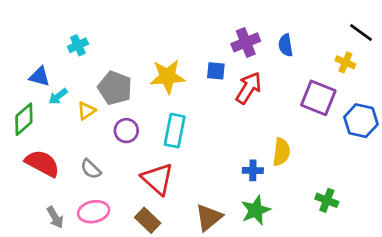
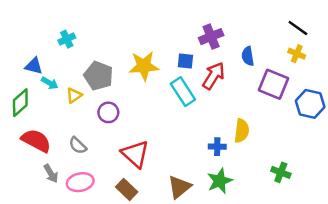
black line: (361, 32) -> (298, 28), moved
blue semicircle: (286, 45) -> (248, 56), moved
cyan arrow: (58, 96) -> (50, 83), turned -112
cyan rectangle: (175, 131) -> (183, 92), moved, turned -44
gray arrow: (55, 217) -> (51, 174), moved

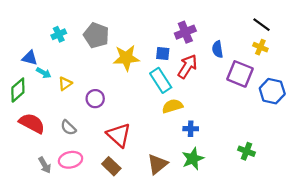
gray pentagon: (99, 76) -> (96, 35), moved
yellow semicircle: (242, 131) -> (172, 106), moved, turned -114
gray arrow: (51, 174) -> (45, 165), moved

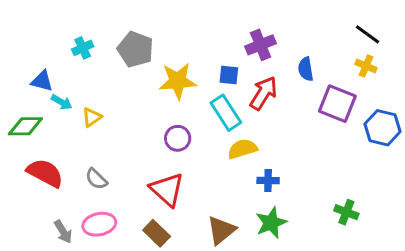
green diamond: (18, 90) -> (25, 126), turned 40
purple circle: (95, 99) -> (178, 138), moved

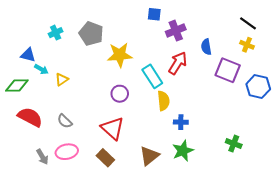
blue square: (229, 75) -> (154, 14), moved
yellow semicircle: (242, 149) -> (163, 101), turned 102

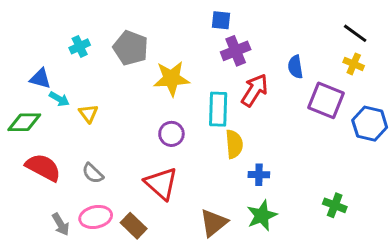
purple cross: (176, 31) -> (236, 51), moved
cyan rectangle: (152, 76) -> (218, 109), turned 35
yellow triangle: (62, 79) -> (88, 113), turned -32
brown rectangle: (105, 158) -> (134, 226), moved

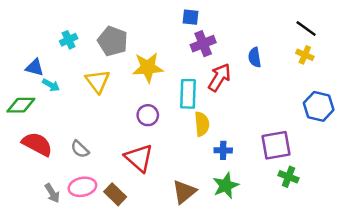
purple square: (326, 100) -> (276, 145), moved, turned -32
yellow triangle: (88, 113) -> (98, 81), moved, size x1.5

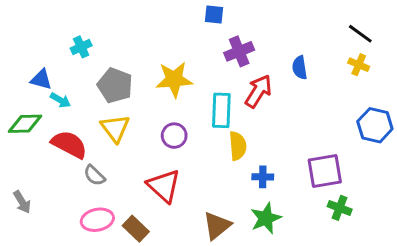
blue square: (190, 17) -> (214, 14), moved
gray pentagon: (113, 41) -> (115, 85), moved
yellow triangle: (98, 81) -> (115, 128), moved
red semicircle: (37, 144) -> (69, 144), moved
gray arrow: (52, 193) -> (22, 202), moved

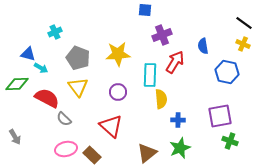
blue hexagon: (375, 125) -> (227, 72), moved

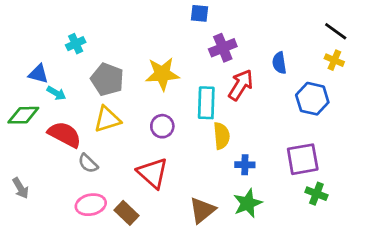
yellow triangle: (78, 87) -> (107, 119), turned 50

